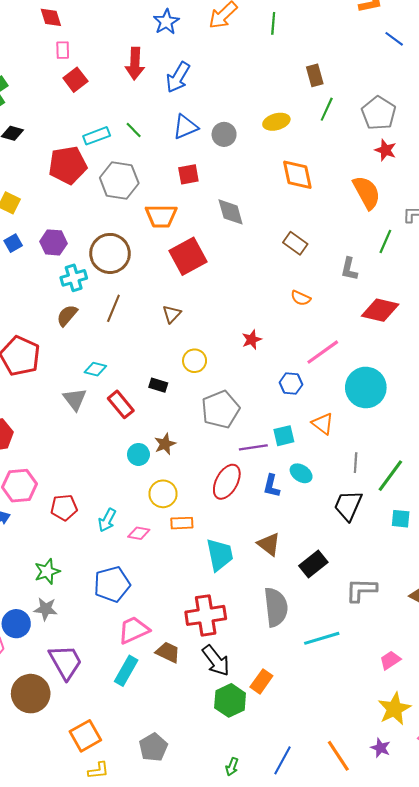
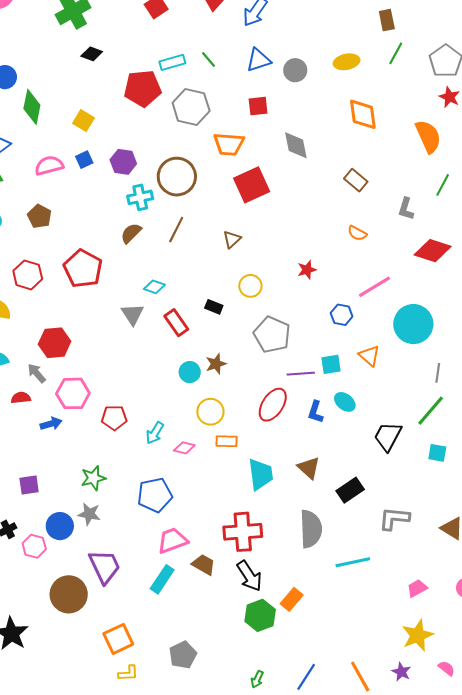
gray pentagon: (221, 409) -> (272, 335), turned -30
gray line: (356, 463) -> (438, 373), moved

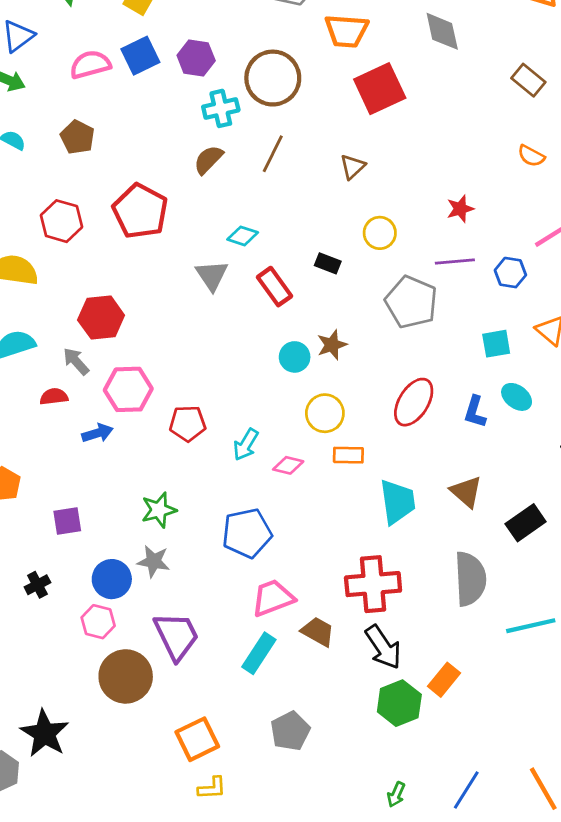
blue square: (84, 160) -> (140, 56), size x1.5
purple line: (301, 374) -> (455, 261), moved
pink hexagon: (34, 546) -> (98, 622), moved
gray pentagon: (183, 655) -> (290, 731), moved

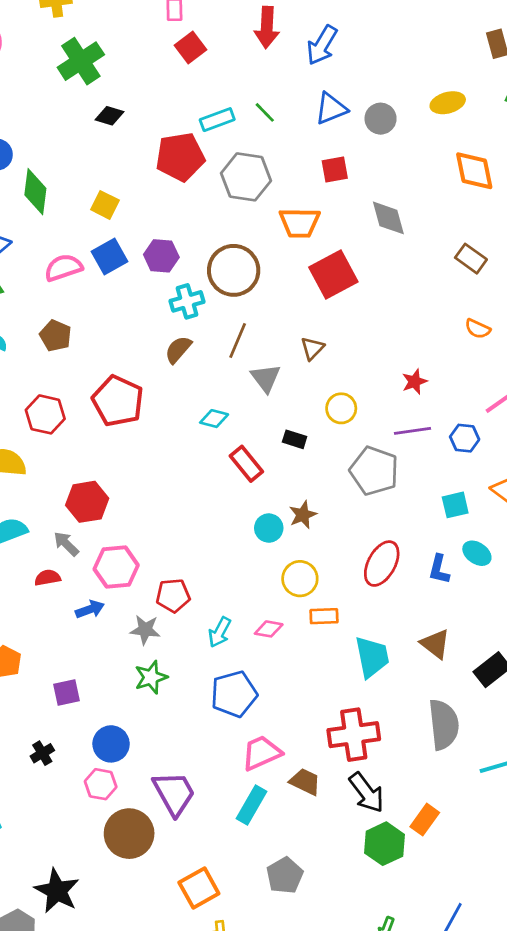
gray triangle: (212, 275) -> (266, 378), moved
cyan arrow: (246, 445) -> (220, 632), moved
gray star: (154, 561) -> (145, 630), moved

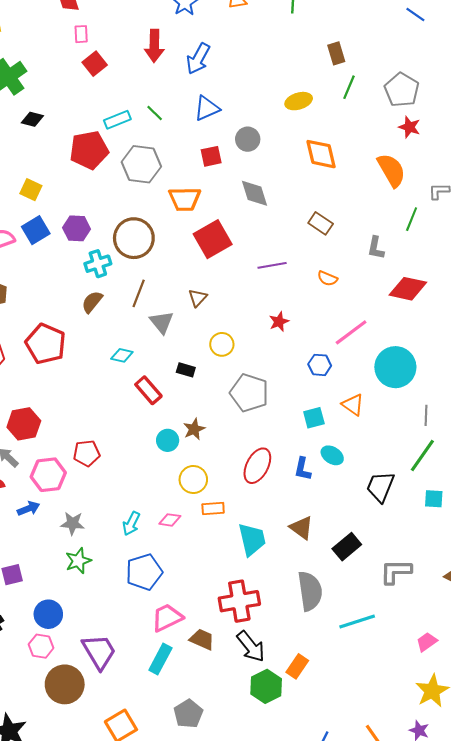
gray circle: (381, 119) -> (248, 139), moved
purple line: (412, 431) -> (272, 265), moved
red pentagon: (173, 595) -> (87, 453), moved

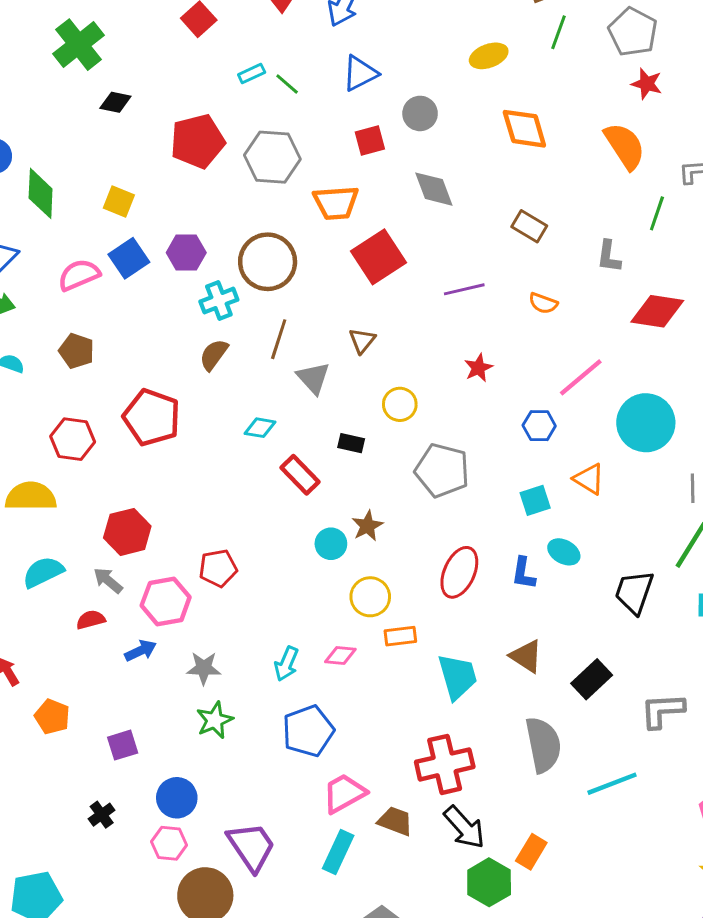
cyan rectangle: (117, 120) -> (252, 74), moved, size x0.7

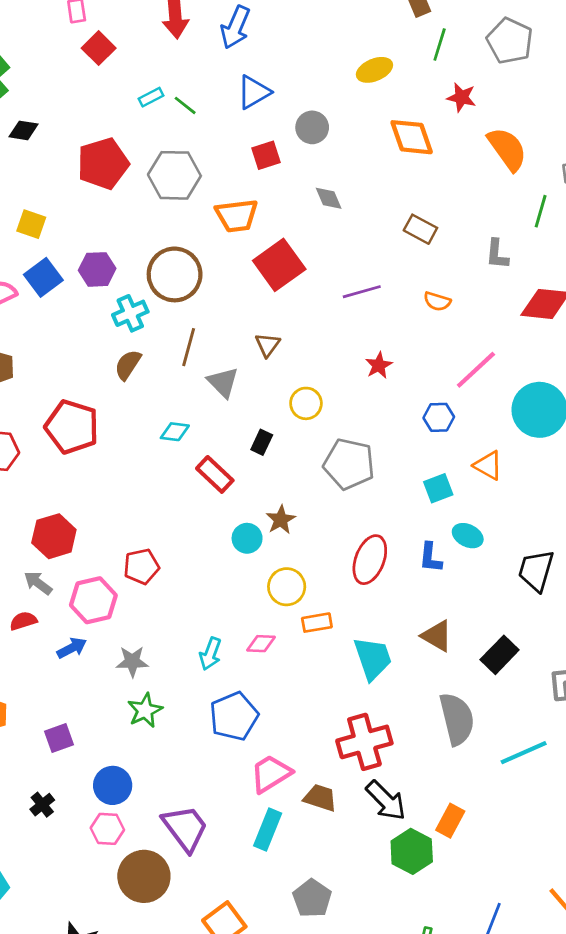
red star: (647, 84) -> (461, 97), moved
gray diamond: (434, 189) -> (329, 198), size x0.7
black rectangle: (351, 443) -> (262, 442), turned -75

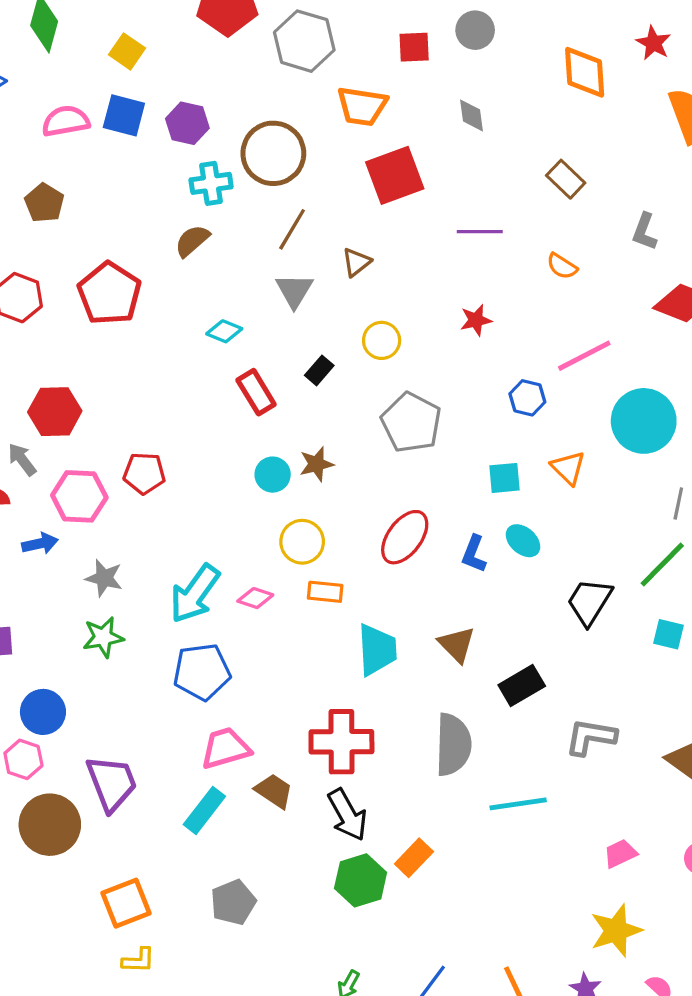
blue square: (43, 277) -> (124, 115), turned 36
brown line: (189, 347) -> (292, 229), moved
cyan arrow: (210, 654) -> (195, 594), size x1.6

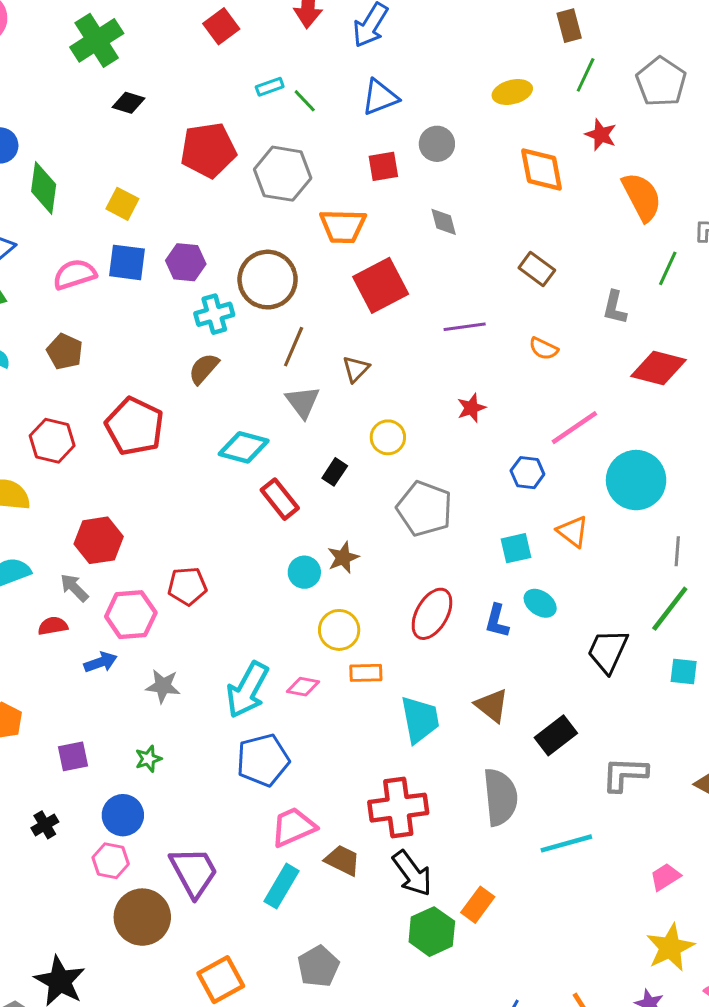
cyan diamond: (224, 331) -> (244, 447), size x1.5
green star: (103, 637) -> (148, 759), moved, size x0.7

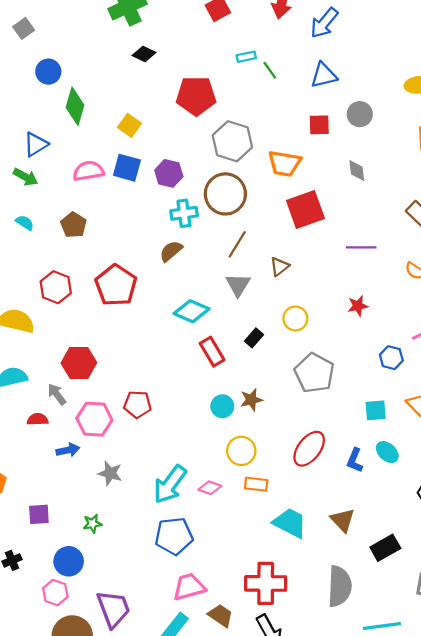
gray hexagon: (283, 174) -> (232, 141), moved
cyan trapezoid: (420, 720) -> (290, 523), turned -60

